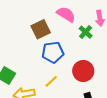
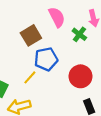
pink semicircle: (66, 14) -> (57, 17), turned 36
yellow line: (51, 81) -> (30, 77), moved

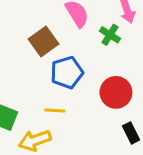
yellow line: (30, 77) -> (55, 111), moved, turned 56

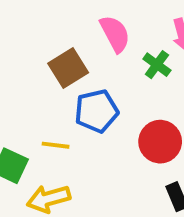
yellow line: (55, 111) -> (56, 145), moved

